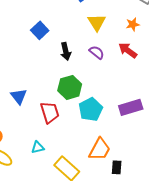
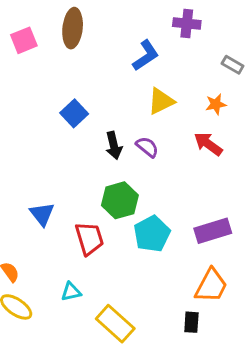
yellow triangle: (97, 22) -> (161, 101), turned 36
purple semicircle: (97, 52) -> (147, 147), moved
orange trapezoid: (100, 149) -> (211, 286), moved

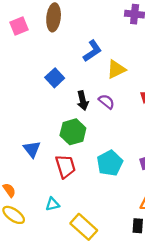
blue L-shape: (146, 56) -> (92, 51), moved
green hexagon: (120, 200) -> (73, 132), moved

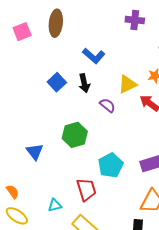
blue L-shape: (92, 51) -> (94, 56), turned 75
yellow triangle: (116, 69) -> (127, 84), moved
black arrow: (83, 101) -> (84, 83), moved
red trapezoid: (65, 166) -> (86, 190), moved

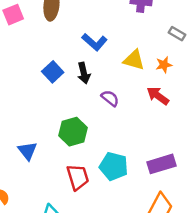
yellow triangle: (127, 84) -> (134, 60), moved, turned 42
cyan pentagon: (111, 165) -> (114, 166), turned -30
red trapezoid: (86, 190) -> (78, 177), moved

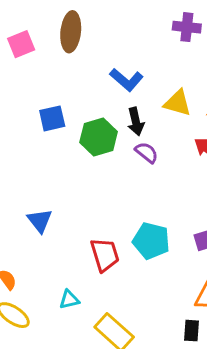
blue square: (53, 72) -> (52, 118), moved, turned 30
black arrow: (84, 73) -> (136, 122), moved
green hexagon: (73, 132) -> (99, 137), moved

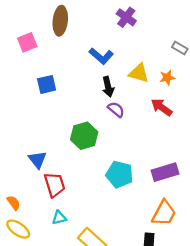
purple cross: (187, 27) -> (126, 17), moved, turned 30
pink square: (21, 44) -> (27, 42), moved
green hexagon: (99, 137) -> (84, 136), moved
red trapezoid: (105, 255) -> (55, 185), moved

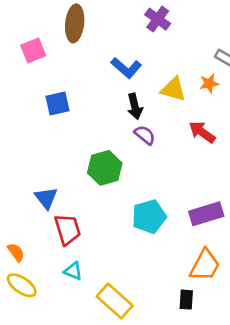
orange star: (167, 78) -> (209, 83), moved
cyan pentagon: (119, 174) -> (149, 217), turned -30
cyan triangle: (59, 218) -> (73, 271), turned 35

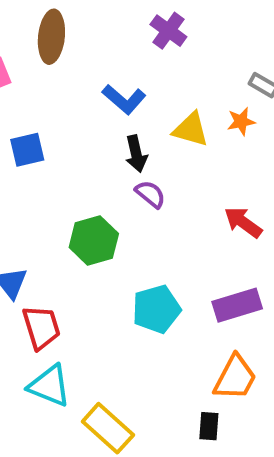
red arrow: (202, 132) -> (243, 222), moved
cyan triangle: (73, 271) -> (49, 386), size x1.6

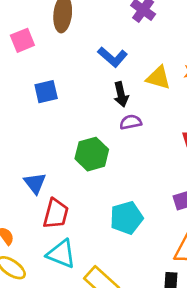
purple semicircle: (150, 194) -> (131, 122), turned -50
cyan pentagon: (156, 309) -> (126, 218), moved
red trapezoid: (41, 327) -> (56, 214), turned 32

